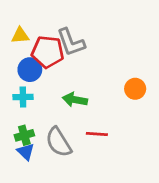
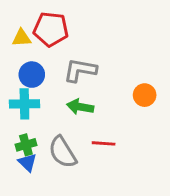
gray L-shape: (71, 42) -> (80, 70), moved, turned 120
red pentagon: (48, 52) -> (51, 29), moved
cyan cross: (23, 97) -> (24, 104), size x1.4

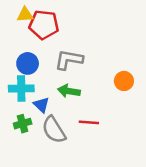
yellow triangle: (22, 38) -> (25, 15), moved
blue triangle: (27, 162) -> (41, 105), moved

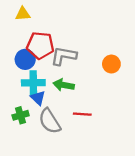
red pentagon: (44, 25) -> (40, 45), moved
orange circle: (124, 81) -> (111, 64), moved
cyan cross: (21, 89) -> (33, 83), moved

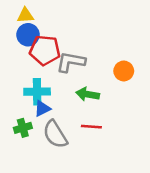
blue circle: (25, 59) -> (28, 35), moved
green arrow: (64, 85) -> (88, 94), moved
blue triangle: (38, 98) -> (42, 108), turned 49

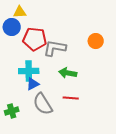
blue circle: (28, 35) -> (12, 27), moved
orange circle: (124, 71) -> (96, 41), moved
green cross: (23, 128) -> (12, 111), moved

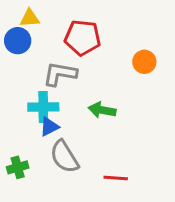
red pentagon: (35, 39) -> (82, 38), moved
gray L-shape: (55, 48) -> (60, 74), moved
red line: (71, 98) -> (116, 178), moved

